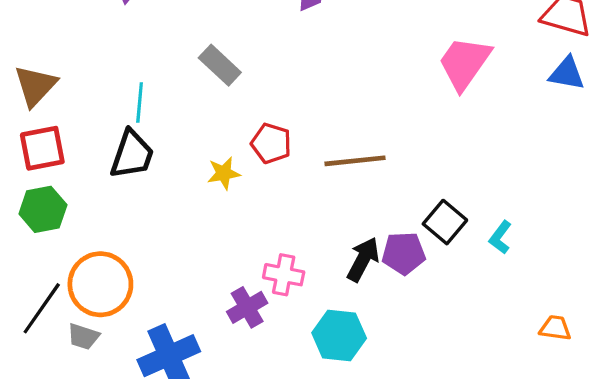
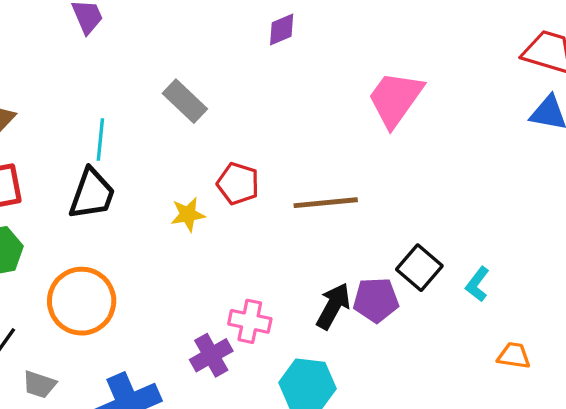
pink trapezoid: (464, 63) -> (395, 99), moved
orange circle: (100, 284) -> (82, 301), moved
orange trapezoid: (555, 328) -> (514, 356), moved

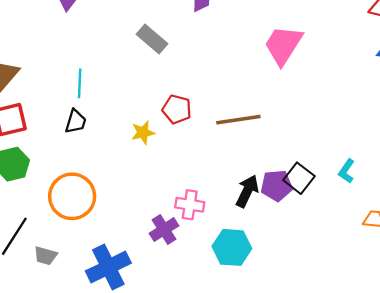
gray rectangle: (185, 101) -> (152, 39), moved
black trapezoid: (92, 194) -> (76, 122), size x0.7
black square: (419, 268) -> (299, 178), moved

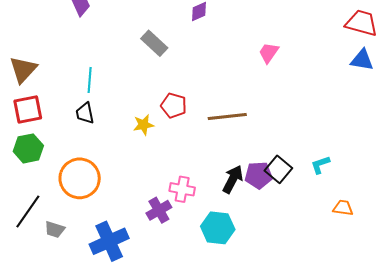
pink trapezoid: (283, 45) -> (269, 53), size x0.6
black trapezoid: (76, 122) -> (85, 113), turned 150
cyan L-shape: (347, 171) -> (320, 165), turned 35

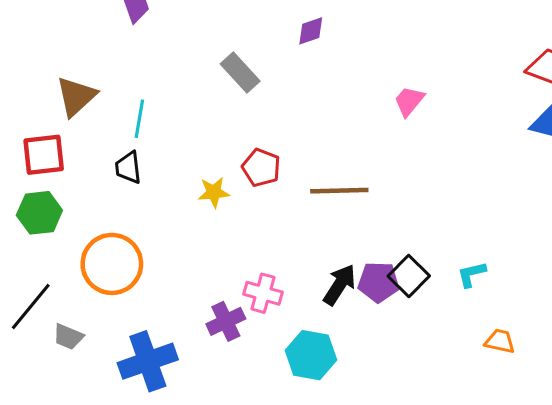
brown triangle: (23, 70) -> (76, 96), moved

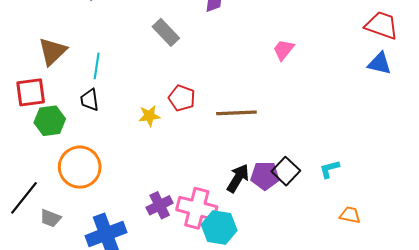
green hexagon: (39, 213) -> (50, 121), moved
pink cross: (263, 293) -> (197, 208), moved, size x1.5

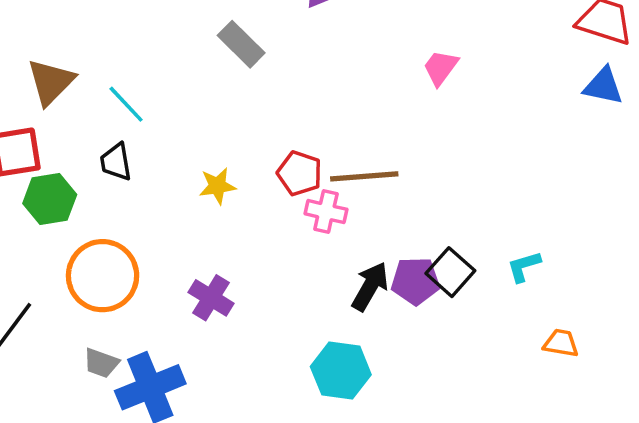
cyan line: (97, 66) -> (126, 104), turned -50
red pentagon: (182, 98) -> (300, 173), moved
purple cross: (160, 205) -> (211, 298), moved, turned -30
pink cross: (197, 208) -> (326, 212), moved, size x0.6
gray trapezoid: (50, 218) -> (101, 363), moved

